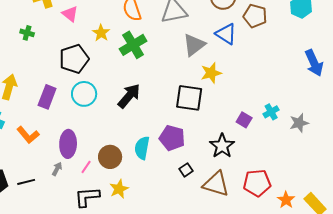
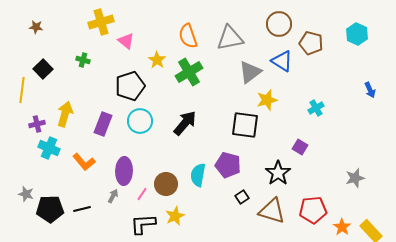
blue arrow: (314, 63) -> (370, 90), size x0.6
cyan cross: (271, 112) -> (316, 108), moved
gray star: (299, 123) -> (355, 178), moved

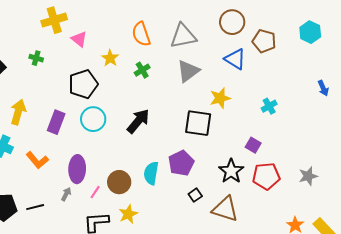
green cross: (189, 72) -> (142, 70), size x0.6
gray triangle: (250, 72) -> (188, 71), moved
purple pentagon: (228, 165) -> (181, 163), turned 30
red pentagon: (313, 210) -> (266, 176), moved

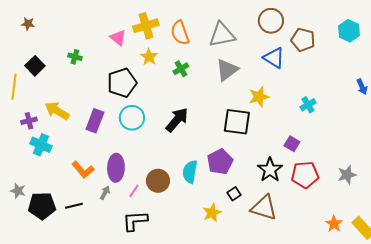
yellow cross: (54, 20) -> (146, 26), moved
yellow arrow: (18, 112) -> (57, 111), turned -75
orange L-shape: (37, 160) -> (83, 170), moved
yellow star: (128, 214) -> (212, 213), moved

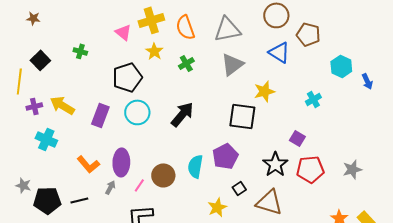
cyan hexagon: (349, 31) -> (341, 66), moved
purple cross: (29, 121) -> (34, 106), moved

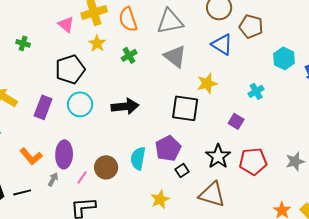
gray triangle: (232, 64) -> (175, 56), turned -45
black arrow: (182, 114) -> (125, 106), turned 44
purple square: (297, 138) -> (236, 121), moved
black square: (239, 188) -> (182, 170), moved

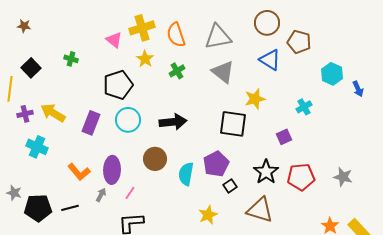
purple square: (236, 121) -> (284, 137), turned 35
gray star: (295, 161) -> (343, 177), turned 30
brown circle: (106, 167) -> (155, 159), moved

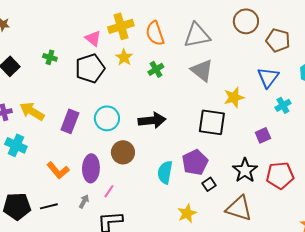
blue triangle: (270, 60) -> (268, 77), moved, turned 35
black pentagon: (118, 85) -> (90, 68), moved
brown circle: (155, 159) -> (123, 152), moved
gray arrow: (101, 195) -> (84, 201), moved

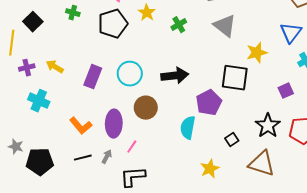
yellow arrow: (32, 111) -> (55, 67), size x0.7
purple pentagon: (195, 162) -> (209, 103), moved
black line: (49, 206) -> (83, 158), moved

